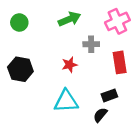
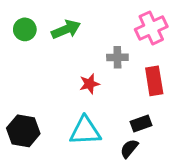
green arrow: (70, 19) -> (66, 29), moved
black hexagon: (20, 69) -> (23, 131), moved

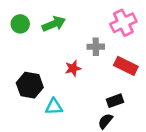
red rectangle: (154, 81) -> (126, 66), turned -55
black hexagon: (23, 131) -> (30, 85), moved
cyan triangle: (85, 131) -> (54, 107), moved, size x0.7

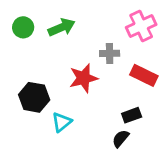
red star: (73, 68) -> (84, 78), size x1.5
cyan triangle: (54, 107) -> (62, 122), turned -36

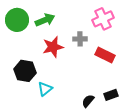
green circle: (23, 27) -> (17, 20), size x1.5
red star: (84, 78) -> (53, 47), moved
black rectangle: (132, 115) -> (111, 95), moved

